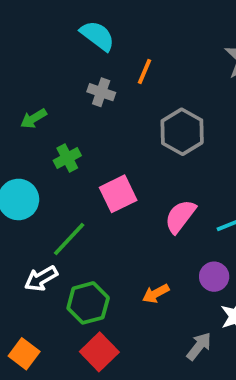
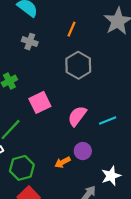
orange line: (144, 72) -> (72, 29), moved
purple circle: (214, 277) -> (83, 151), moved

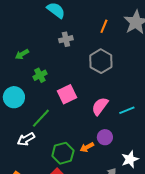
orange line: (72, 29) -> (104, 26), moved
gray cross: (30, 42) -> (66, 39), moved, turned -32
green hexagon: (22, 168) -> (63, 153), moved

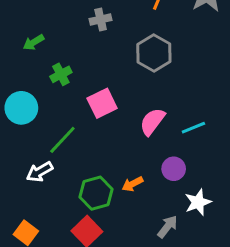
purple circle: (105, 137) -> (174, 169), moved

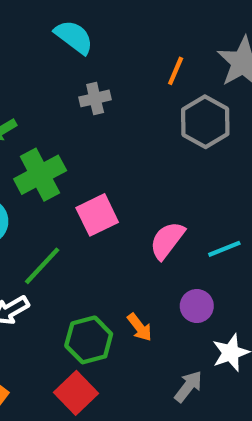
gray hexagon: (154, 53) -> (205, 122), moved
green cross: (61, 74) -> (40, 175), size x1.6
orange arrow: (133, 184) -> (140, 327), turned -100

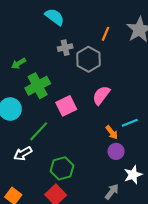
gray hexagon: (205, 122) -> (88, 59), moved
pink semicircle: (167, 240) -> (101, 95), moved
orange arrow: (140, 327) -> (112, 132), moved

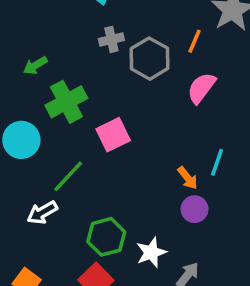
orange line: (105, 34) -> (195, 41), moved
pink semicircle: (101, 95) -> (201, 88), moved
cyan line: (130, 123) -> (217, 162), turned -49
white star: (133, 175) -> (151, 252), moved

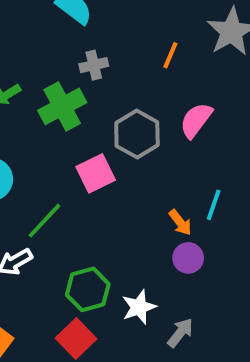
orange line: (195, 41) -> (170, 55), moved
gray hexagon: (149, 59) -> (137, 134), moved
green cross: (66, 102) -> (62, 106), moved

